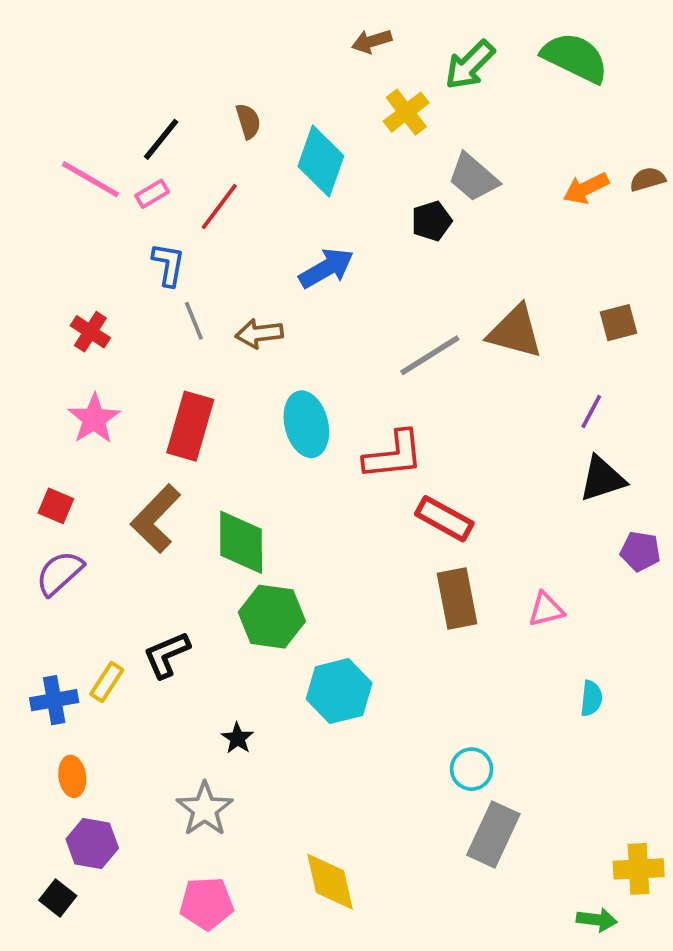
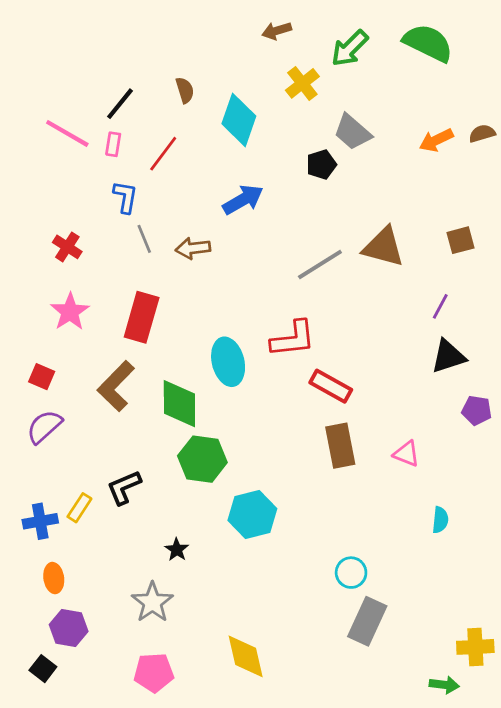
pink rectangle: (152, 194) -> (113, 144), turned -50
cyan ellipse: (306, 424) -> (228, 362), moved
pink triangle: (546, 609) -> (406, 454), turned 36

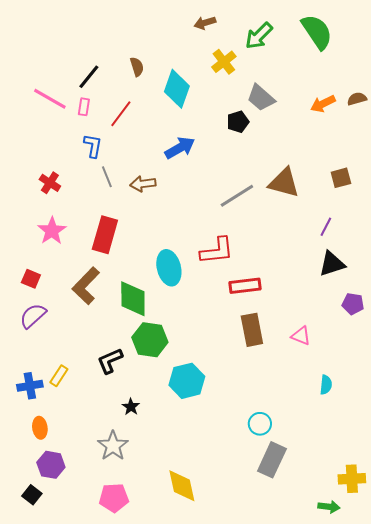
green semicircle: (428, 43) -> (317, 32), turned 30
red rectangle: (331, 386) -> (245, 286), turned -36
black L-shape: (124, 487) -> (110, 361), moved

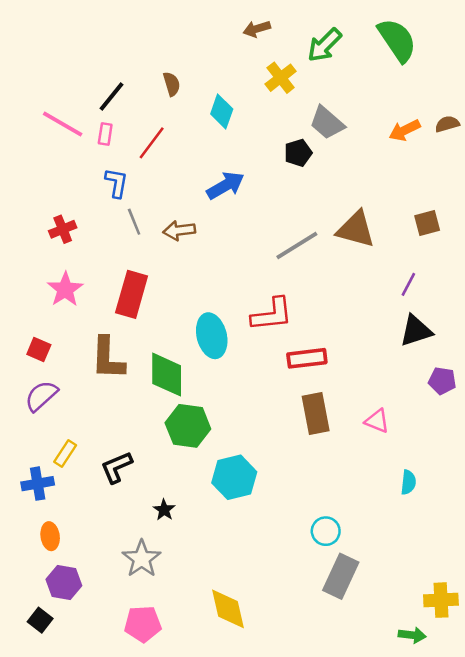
cyan diamond: (177, 89) -> (222, 111), size x0.7
red cross: (50, 183) -> (63, 229), turned 35
brown L-shape: (86, 286) -> (108, 358), turned -42
black L-shape: (110, 361) -> (116, 467), moved
yellow rectangle: (59, 376) -> (65, 453), moved

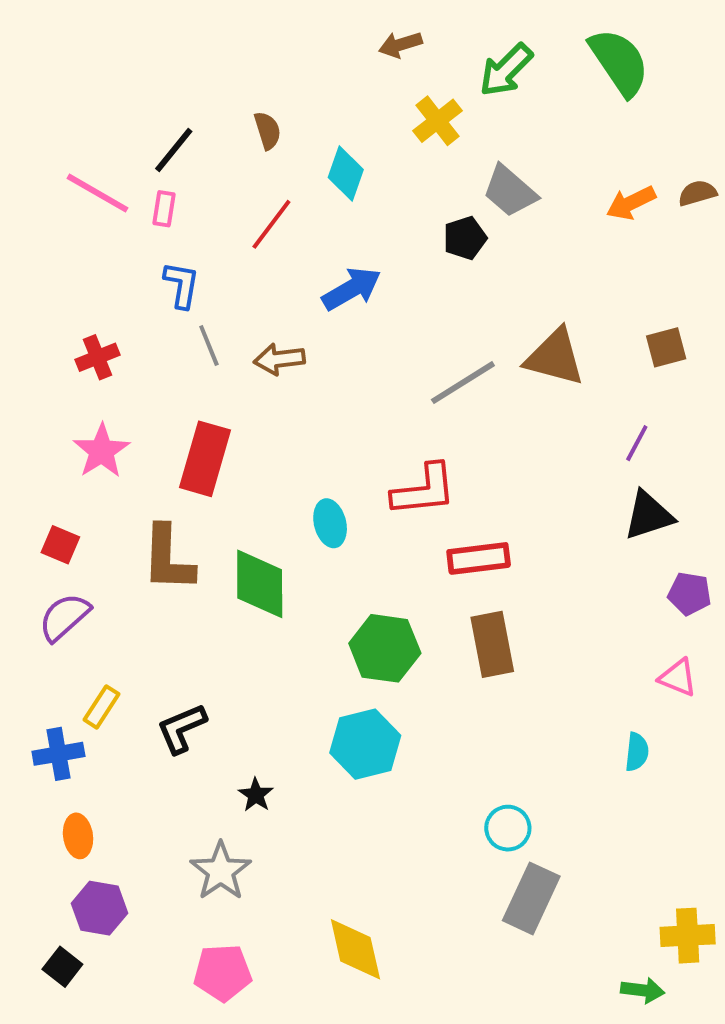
red line: (152, 143) -> (271, 224), moved
cyan ellipse: (212, 336) -> (330, 523), size x0.7
pink triangle: (377, 421) -> (678, 678), moved
green hexagon: (188, 426) -> (385, 648), moved

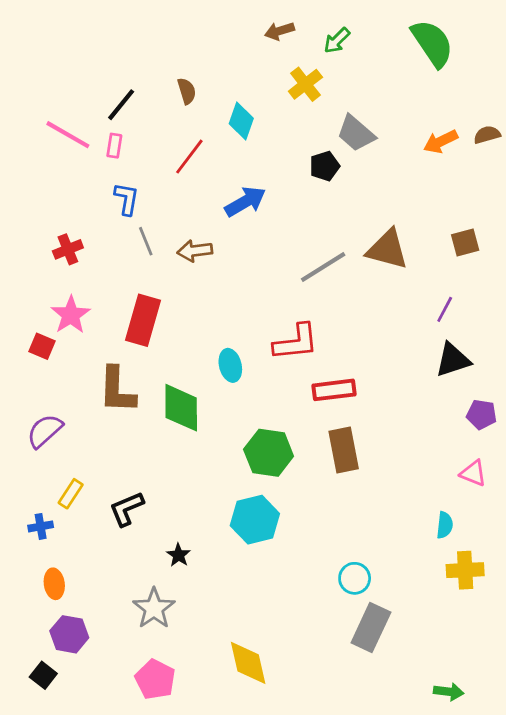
green arrow: (506, 70) -> (337, 41), moved, size x0.7
red square: (60, 545) -> (42, 346), moved
blue cross: (58, 754) -> (41, 526), size x0.7
yellow cross: (688, 936) -> (465, 570), moved
pink pentagon: (223, 973) -> (155, 679), turned 30

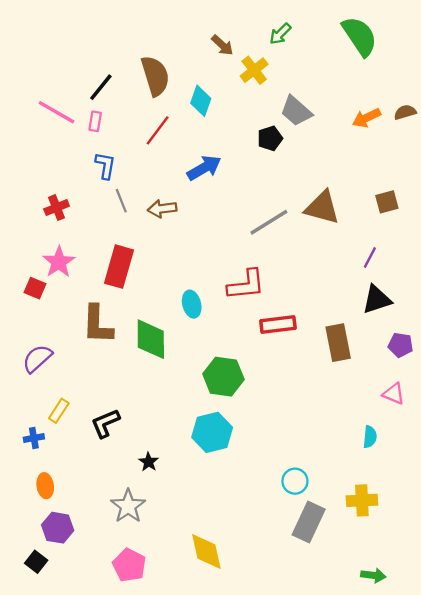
brown arrow: (279, 31) -> (222, 45), moved, turned -120
brown semicircle: (187, 91) -> (155, 76), size x1.8
brown rectangle: (344, 450) -> (338, 343), moved
yellow cross: (465, 570) -> (362, 500), moved

